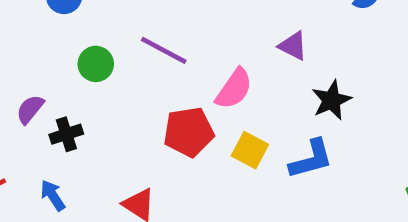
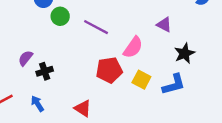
green circle: (96, 64) -> (60, 16), moved

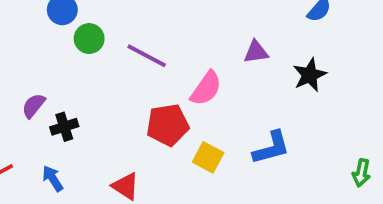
purple triangle: (164, 25) -> (256, 52), turned -35
black star: (184, 53) -> (310, 75), moved
yellow square: (141, 80) -> (208, 157), moved

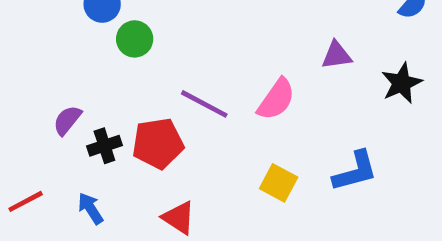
purple line: (147, 56) -> (204, 104), moved
red pentagon: (168, 125) -> (158, 143), moved

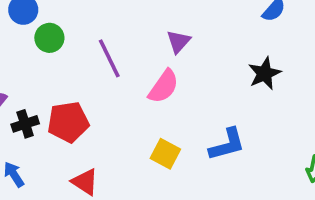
purple triangle: (337, 55) -> (178, 42), moved, turned -40
purple line: (204, 104) -> (109, 58), moved, turned 36

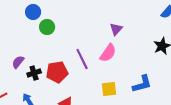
purple line: (109, 58) -> (82, 59), moved
yellow square: (165, 154) -> (109, 89), turned -35

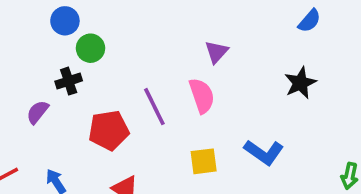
pink semicircle: (108, 53) -> (202, 96), turned -54
black cross: (34, 73) -> (69, 81), moved
blue L-shape: (142, 84) -> (264, 152), turned 50

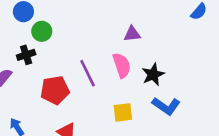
purple triangle: (216, 52) -> (132, 34), turned 42
black star: (300, 83) -> (153, 75), moved

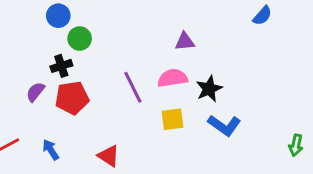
pink semicircle: (122, 65) -> (173, 78), turned -80
red pentagon: (55, 90) -> (72, 98), moved
yellow square: (123, 112) -> (173, 119), moved

